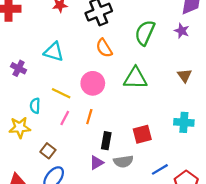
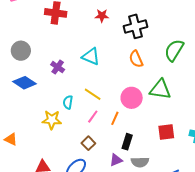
pink circle: (93, 83) -> (132, 98), moved
red square: (142, 134) -> (166, 132), moved
brown square: (48, 151) -> (88, 143), moved

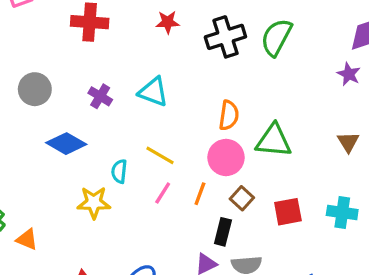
green semicircle: (174, 50) -> (276, 37), moved
orange semicircle: (136, 59) -> (229, 115), moved, turned -144
purple cross: (58, 67) -> (100, 96), moved
blue diamond: (25, 83) -> (66, 144), moved
brown square: (88, 143) -> (242, 198), moved

